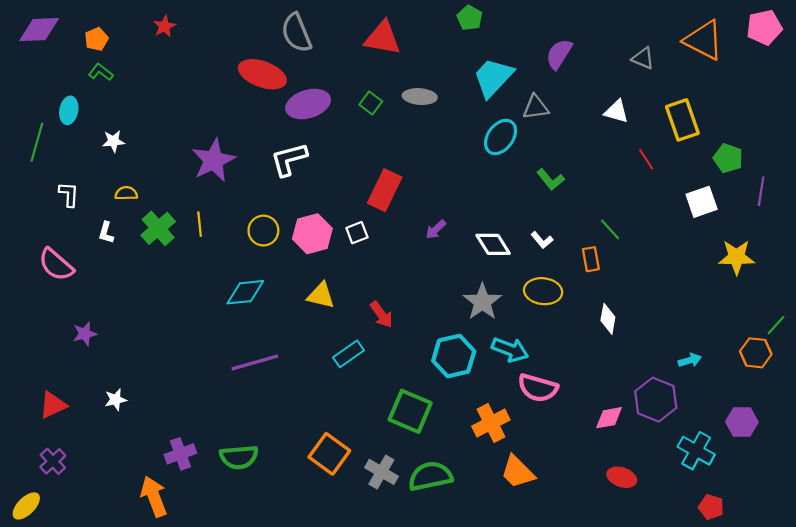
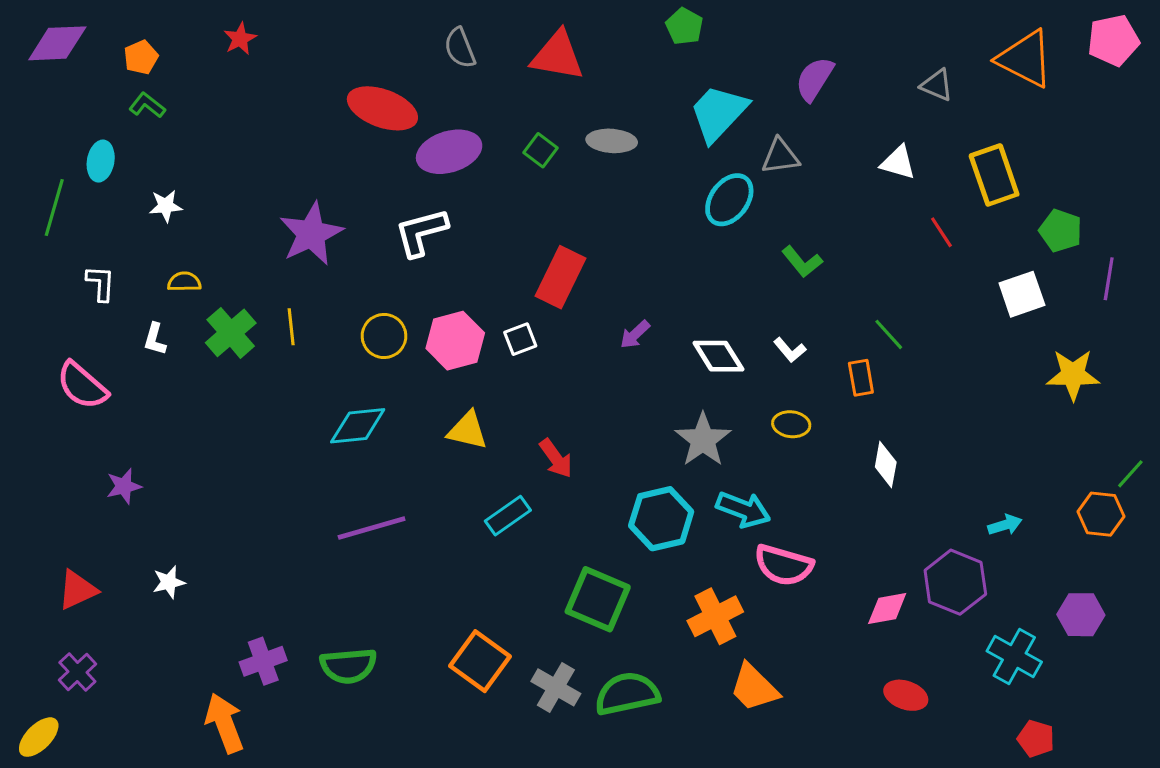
gray semicircle: (296, 33) -> (460, 48), moved, size x0.7
yellow ellipse: (543, 291) -> (791, 424), size x0.7

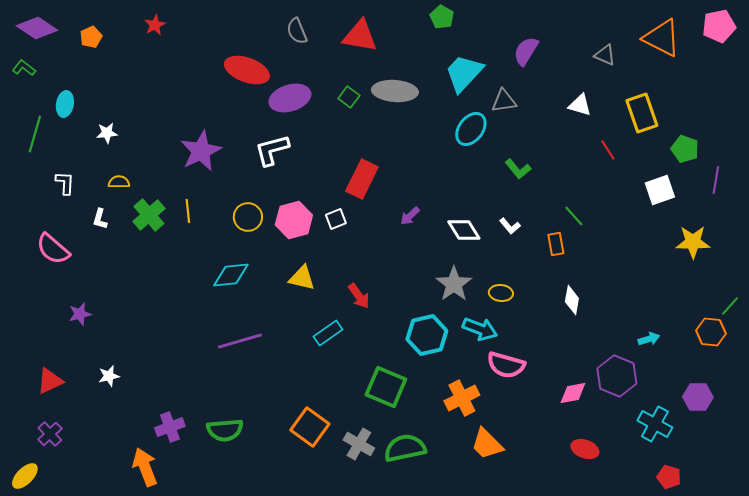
purple diamond: (57, 43) -> (37, 28), turned 36
green L-shape: (147, 105) -> (24, 68), moved
gray ellipse: (612, 141) -> (395, 91), size x1.4
yellow ellipse: (791, 424) -> (501, 293), moved

